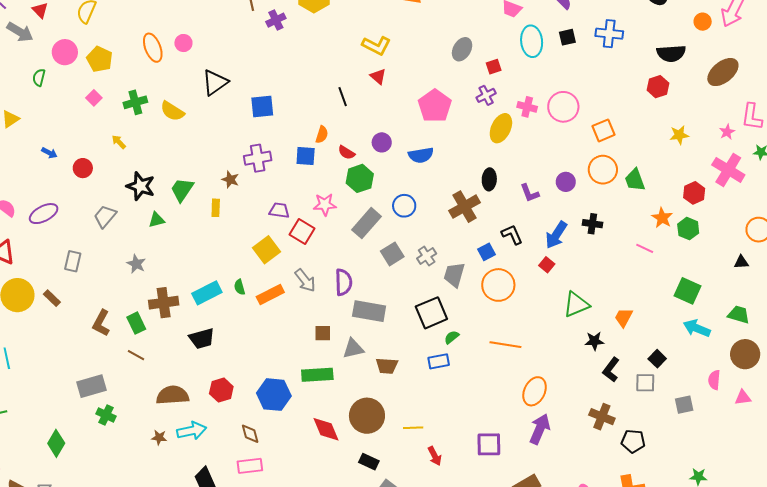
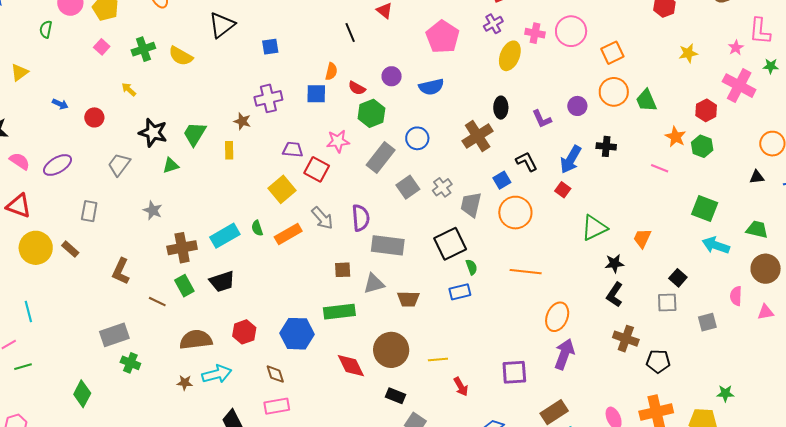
blue square: (262, 107) -> (270, 47), size x0.7
green rectangle: (136, 323) -> (184, 286), moved
green semicircle: (452, 337) -> (471, 267), turned 112
black L-shape: (611, 370) -> (615, 295), moved

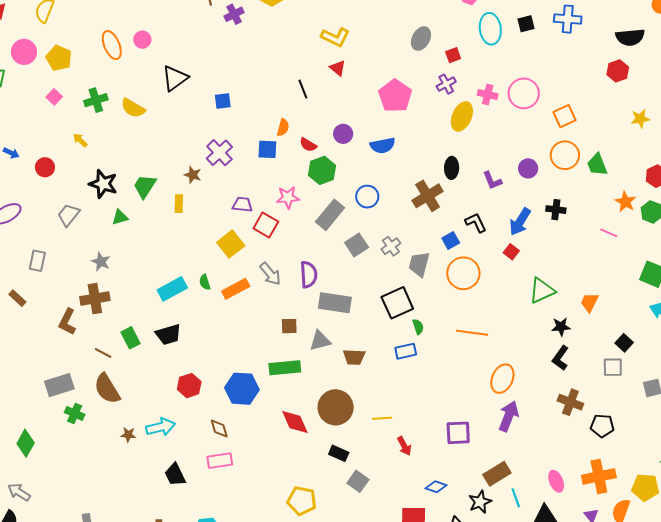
purple cross: (268, 98) -> (219, 153), turned -32
brown cross: (182, 248) -> (95, 299), moved
brown semicircle: (196, 340) -> (107, 389), moved, turned -116

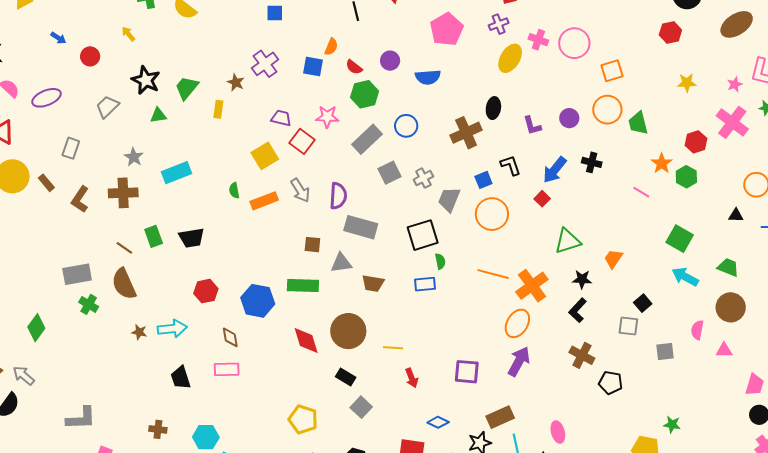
cyan rectangle: (172, 289) -> (176, 173), moved
brown L-shape: (67, 322) -> (80, 199), moved
orange cross: (599, 476) -> (532, 286), moved, turned -32

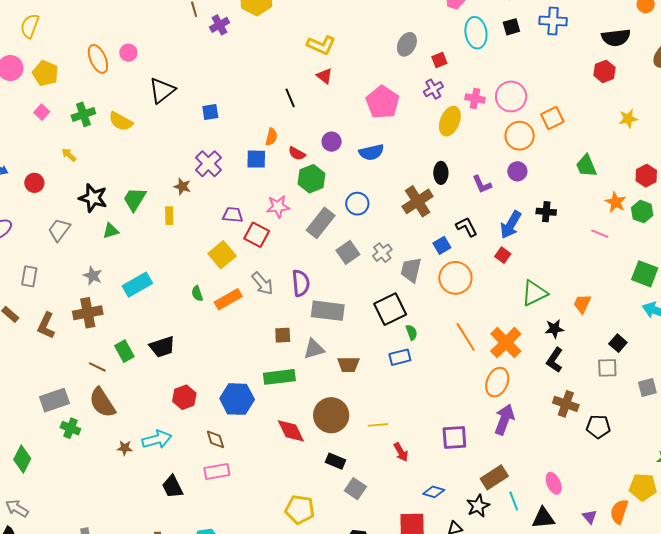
orange circle: (607, 110) -> (520, 136), moved
orange line: (493, 274) -> (466, 337), turned 52

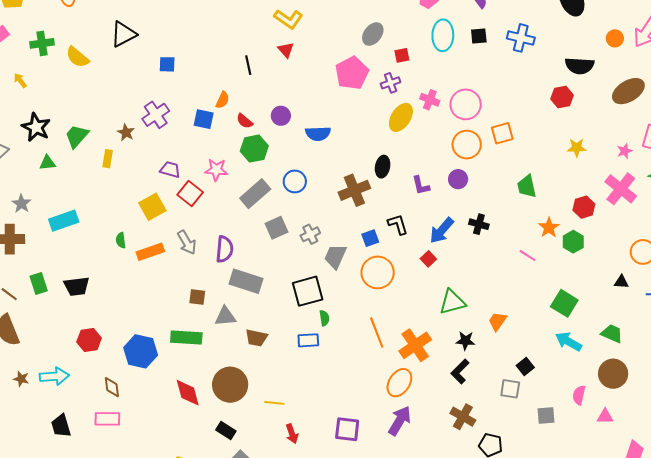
pink pentagon: (383, 102) -> (352, 73), moved

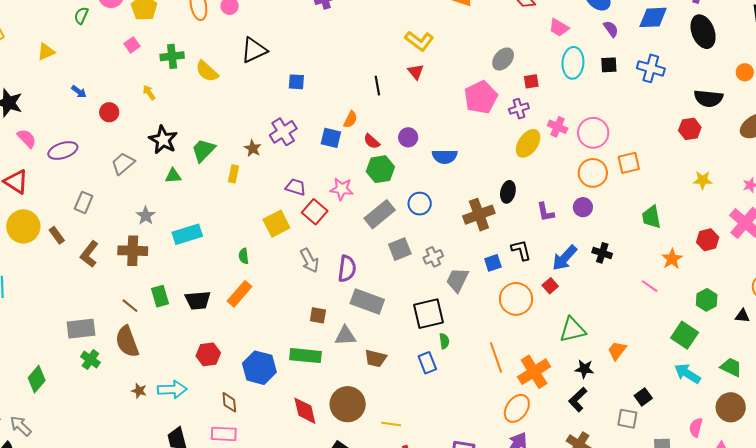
green hexagon: (573, 242) -> (707, 300), moved
orange rectangle: (150, 252) -> (239, 294), moved, turned -32
orange circle: (378, 272) -> (516, 299), moved
blue rectangle: (308, 340) -> (427, 363), turned 70

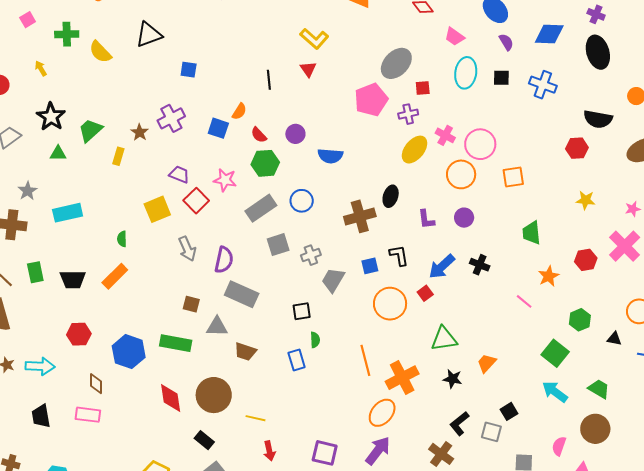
gray ellipse: (503, 59) -> (396, 63), size x1.4
orange circle: (593, 173) -> (461, 174), moved
black square: (428, 314) -> (302, 311), size x0.6
black L-shape: (578, 399) -> (459, 424), moved

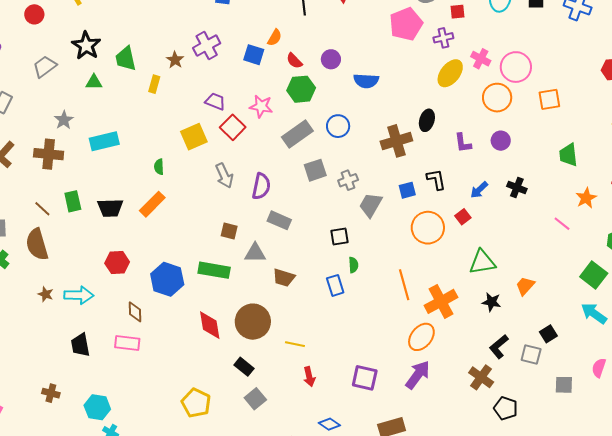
green trapezoid: (90, 130) -> (126, 59), turned -60
blue arrow: (442, 267) -> (479, 190), size x0.7
gray rectangle: (242, 294) -> (279, 220), size x0.7

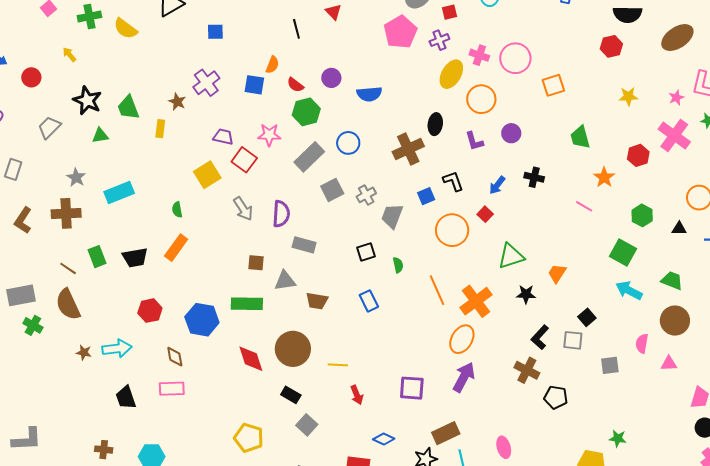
orange circle: (497, 98) -> (481, 99), moved
green semicircle: (353, 265) -> (398, 265), moved

